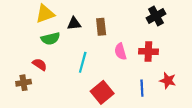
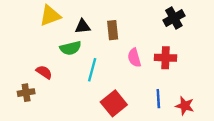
green semicircle: (50, 39) -> (71, 48), moved
red star: (168, 81) -> (185, 106), moved

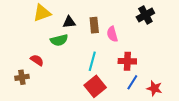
pink semicircle: (134, 58) -> (112, 34), moved
red cross: (166, 58) -> (127, 61), moved
cyan line: (92, 70) -> (92, 61), moved
blue line: (158, 99) -> (132, 82), turned 35

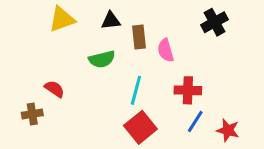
black triangle: (69, 22) -> (111, 21), moved
green semicircle: (59, 40) -> (102, 59), moved

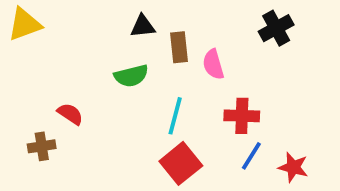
yellow triangle: (62, 19) -> (25, 24), moved

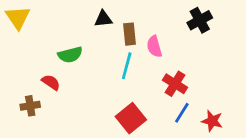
yellow triangle: (25, 24) -> (18, 18), turned -44
green semicircle: (131, 76) -> (70, 55), moved
cyan line: (175, 116) -> (127, 66), moved
red cross: (242, 116) -> (175, 84), turned 30

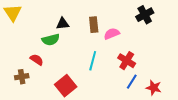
black triangle: (103, 19) -> (63, 24), moved
pink semicircle: (154, 46) -> (112, 34), turned 84
cyan line: (127, 66) -> (93, 61), moved
red square: (131, 118) -> (66, 86), moved

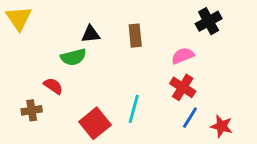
pink semicircle: (112, 34) -> (183, 56), moved
cyan line: (93, 61) -> (134, 109), moved

